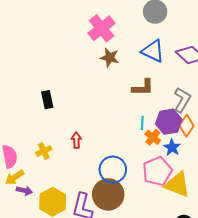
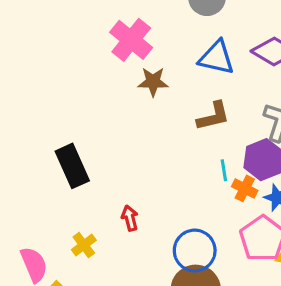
black rectangle: (47, 100) -> (72, 166), size x1.5

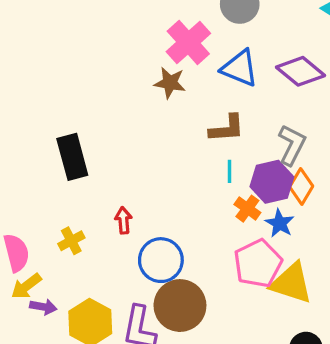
pink cross: (131, 40) -> (188, 43), moved
cyan line: (224, 170) -> (230, 171), moved
blue circle: (195, 251) -> (161, 260), moved

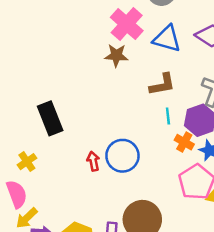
yellow cross: (71, 241) -> (27, 162), moved
blue circle: (161, 260) -> (122, 156), moved

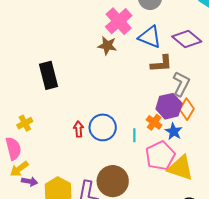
brown L-shape: (162, 84) -> (161, 64), moved
cyan line: (168, 116) -> (134, 135), moved
black rectangle: (50, 118) -> (49, 75), moved

